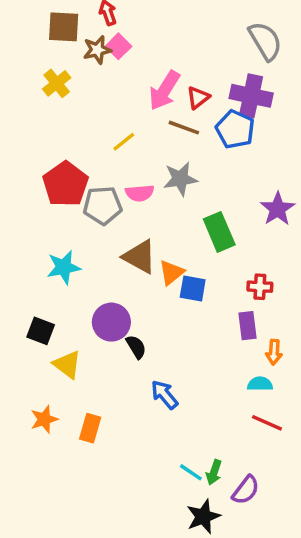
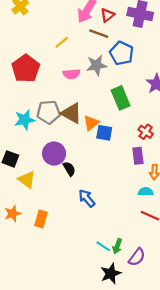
blue pentagon: (235, 129) -> (122, 53), moved
gray pentagon: (103, 205) -> (49, 112), moved
red cross: (260, 287) -> (146, 132), turned 32

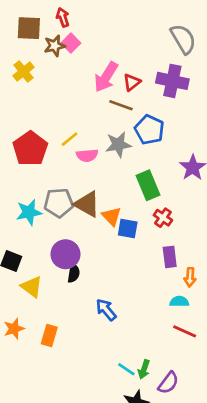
yellow line: (62, 42) -> (70, 139), moved
orange triangle: (91, 123) -> (111, 216), turned -35
red cross: (146, 132) -> (163, 218), moved
black semicircle: (69, 169) -> (74, 273), moved, turned 40

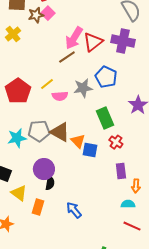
red triangle: (132, 82) -> (93, 42), size x1.5
brown line: (121, 105) -> (67, 57), moved, turned -54
orange rectangle: (49, 335) -> (38, 207), moved

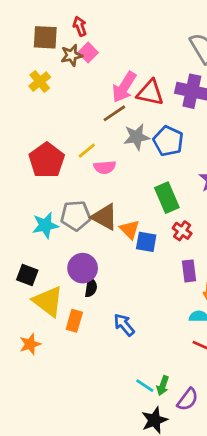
red triangle: (93, 42) -> (150, 93), turned 50
gray star: (83, 88) -> (136, 137), moved
yellow triangle: (19, 193) -> (48, 301), size x1.4

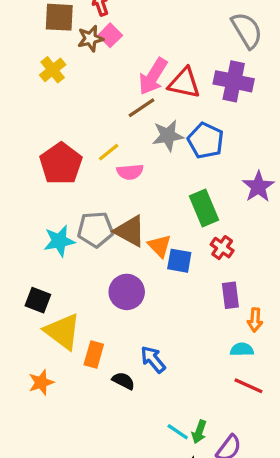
purple circle: (83, 268) -> (127, 292), moved
black semicircle: (91, 287) -> (123, 381), moved, turned -72

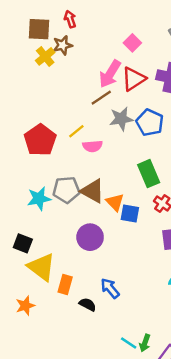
pink square: (110, 35) -> (132, 43), moved
yellow cross: (53, 70) -> (45, 56), moved
red triangle: (184, 83) -> (134, 79), turned -45

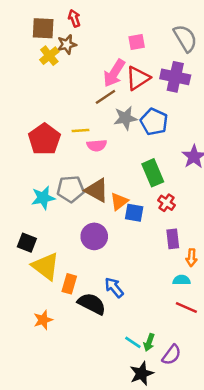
pink square: (132, 43) -> (137, 42), turned 35
yellow line: (76, 131) -> (81, 130), turned 35
orange triangle: (115, 202) -> (119, 202), turned 36
black semicircle: (88, 304) -> (92, 304), size x1.6
orange star: (25, 306) -> (43, 320), moved

